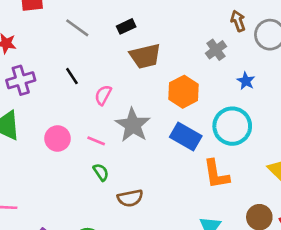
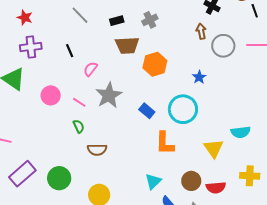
gray cross: (216, 50) -> (150, 20), moved
orange hexagon: (183, 92) -> (155, 64), moved
blue rectangle: (186, 136) -> (147, 111), size x0.7

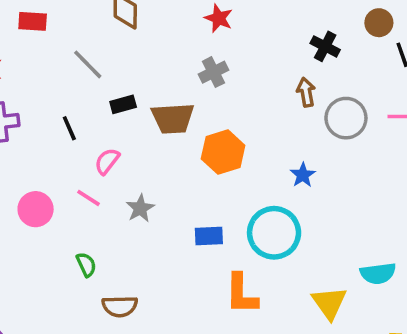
black rectangle: (117, 21) -> (123, 104), moved
gray star: (109, 95) -> (140, 208), size x0.6
pink line: (79, 102) -> (89, 198), moved
blue rectangle: (147, 111) -> (209, 236), turned -42

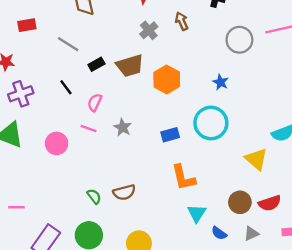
brown arrow: (306, 92) -> (182, 21), moved
green semicircle: (86, 265) -> (94, 196), moved
orange L-shape: (241, 294) -> (183, 178), moved

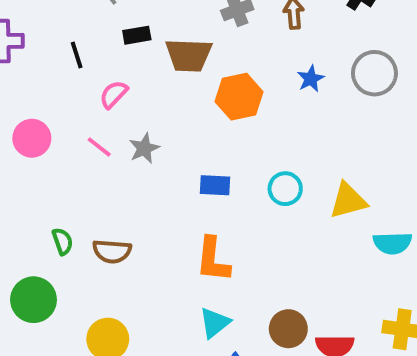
blue star: (221, 82) -> (311, 79), moved
cyan circle: (211, 123) -> (285, 189), size x0.6
pink line: (88, 128) -> (99, 147), moved
yellow triangle: (256, 159) -> (348, 201), moved, turned 45

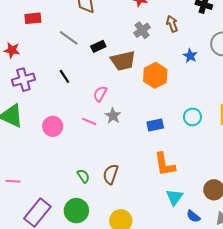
black rectangle: (137, 35) -> (98, 46), moved
pink semicircle: (114, 94) -> (100, 94), moved
brown semicircle: (112, 251) -> (111, 174), turned 120

